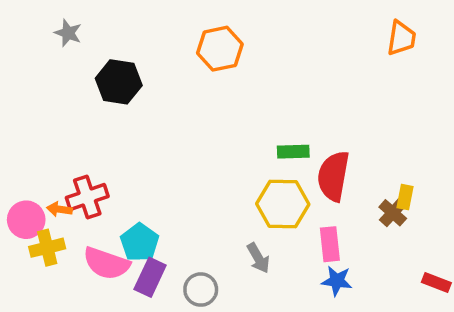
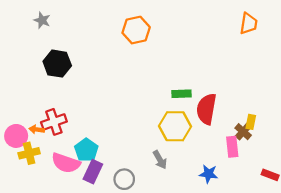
black hexagon: (119, 82) -> (57, 64), moved
pink rectangle: (330, 244) -> (232, 147), moved

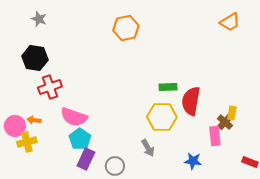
orange trapezoid: (249, 24) -> (230, 22), turned 50
black hexagon: (57, 64) -> (35, 58), moved
red cross: (54, 122) -> (50, 87), moved
pink semicircle: (66, 163) -> (74, 117), moved

